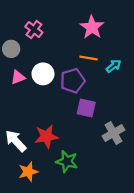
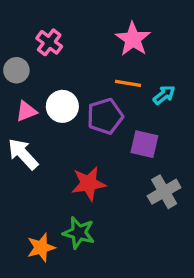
purple square: (86, 108) -> (144, 144), moved
red star: (46, 136) -> (89, 183), moved
white arrow: (16, 141) -> (23, 154), moved
green star: (67, 161) -> (79, 233), moved

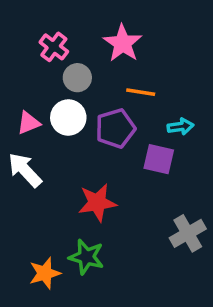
pink star: (133, 39) -> (123, 43), moved
gray circle: (16, 70) -> (77, 78), moved
cyan arrow: (164, 95) -> (181, 127), moved, turned 30
gray cross: (164, 192) -> (188, 233), moved

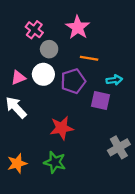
orange star: (45, 273) -> (17, 163), moved

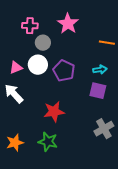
pink cross: (34, 30) -> (30, 26), turned -35
orange line: (89, 58) -> (107, 43), moved
purple pentagon: (73, 81) -> (64, 71), turned -30
purple square: (101, 101) -> (98, 91), moved

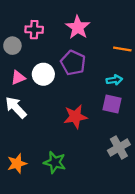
gray circle: (43, 43) -> (12, 46), moved
purple pentagon: (64, 71) -> (73, 63), moved
red star: (54, 112) -> (75, 117), moved

